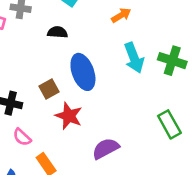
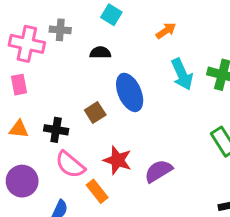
red star: (69, 116) -> (118, 160), moved
pink semicircle: (22, 137) -> (70, 165), size x1.5

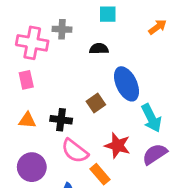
cyan square: (111, 15) -> (108, 14), turned -30
cyan arrow: (182, 74) -> (151, 118), moved

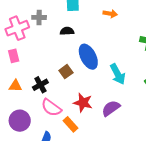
orange arrow: (158, 27) -> (110, 14), turned 48
pink cross: (32, 43) -> (17, 28), turned -30
cyan arrow: (151, 118) -> (118, 74), moved
black cross: (61, 120) -> (40, 85), turned -35

